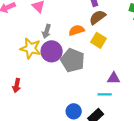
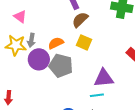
orange semicircle: (76, 30) -> (56, 43), moved
yellow star: (31, 48) -> (16, 45), moved
purple triangle: (114, 78) -> (104, 78), size x1.5

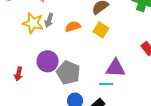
purple circle: (39, 59) -> (48, 61), moved
gray pentagon: (61, 66) -> (68, 73), moved

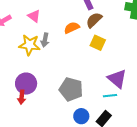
orange semicircle: (73, 27) -> (72, 28), moved
purple circle: (48, 61) -> (26, 84), moved
purple triangle: (115, 68) -> (117, 79), turned 45

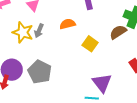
brown semicircle: (94, 20) -> (118, 32), moved
gray pentagon: (71, 89) -> (40, 72), moved

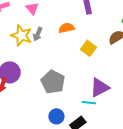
gray pentagon: (40, 72) -> (53, 82), moved
purple triangle: (102, 83) -> (100, 88), turned 40

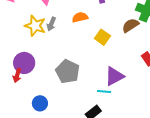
blue circle: (56, 116) -> (40, 103), moved

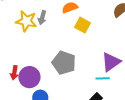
yellow square: (102, 37) -> (83, 25), moved
purple circle: (24, 63) -> (29, 77), moved

